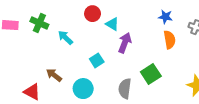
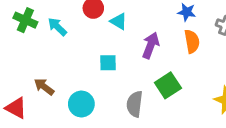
cyan arrow: (65, 38) -> (57, 27), moved
purple arrow: (125, 43) -> (151, 45), moved
cyan square: (97, 60) -> (108, 63), moved, turned 32

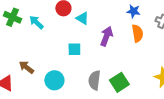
green square: (168, 85) -> (119, 82), moved

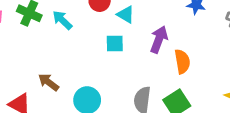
orange semicircle: (137, 33) -> (182, 61), moved
cyan square: (74, 49) -> (115, 44), moved

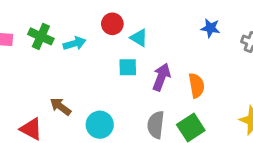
cyan arrow: (62, 20) -> (75, 43), turned 120
purple arrow: (159, 39) -> (161, 77), moved

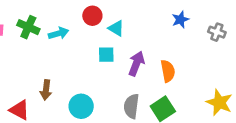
blue star: (210, 28) -> (180, 20), turned -30
brown arrow: (61, 106) -> (46, 90), turned -120

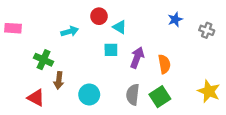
green cross: (28, 27) -> (44, 60), moved

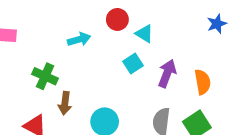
cyan square: (111, 50) -> (133, 63), turned -32

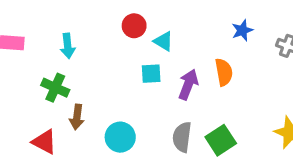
cyan arrow: (79, 39) -> (68, 46), moved, turned 100
cyan square: (133, 63) -> (151, 74), turned 30
orange semicircle: (203, 82) -> (224, 72), moved

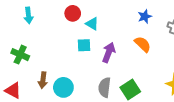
cyan arrow: (68, 46) -> (28, 15), moved
orange semicircle: (224, 72) -> (143, 44), moved, turned -36
brown arrow: (77, 117) -> (43, 80), moved

